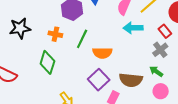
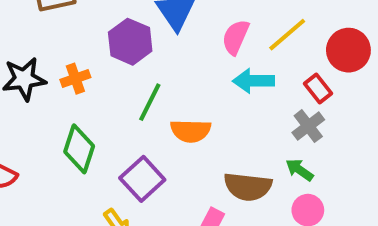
orange cross: (55, 34) -> (75, 79), moved, turned -32
purple square: (99, 80) -> (142, 179), moved

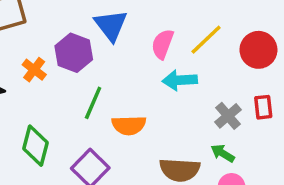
orange cross: (75, 79) -> (34, 70), moved, turned -30
red rectangle: (318, 89) -> (263, 107), moved, turned 35

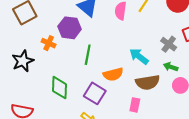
cyan arrow: (180, 80) -> (139, 56), moved, turned 54
orange semicircle: (129, 125) -> (113, 74), moved

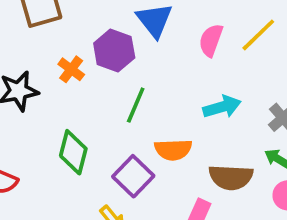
cyan arrow: (139, 56) -> (222, 107), moved, turned 114

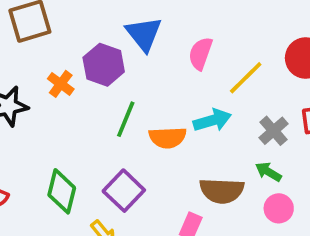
yellow line: (258, 35) -> (246, 78), moved
orange semicircle: (173, 150) -> (168, 138), moved
green diamond: (73, 152) -> (62, 191), moved

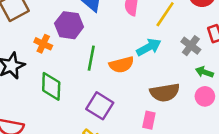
green arrow: (268, 172) -> (204, 72), moved
green diamond: (62, 191) -> (51, 86), moved

